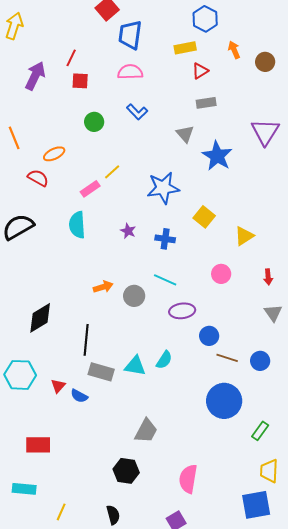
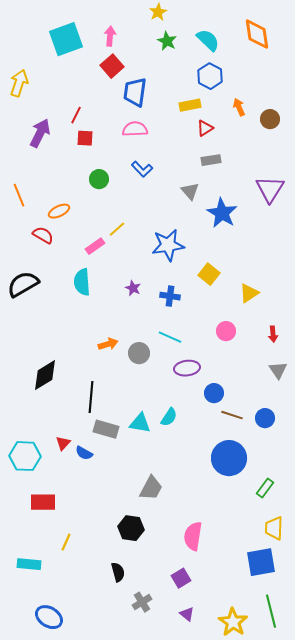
cyan hexagon: (20, 375) -> (25, 456), moved
cyan rectangle: (24, 489) -> (29, 564), moved
yellow line: (61, 512) -> (66, 542), moved

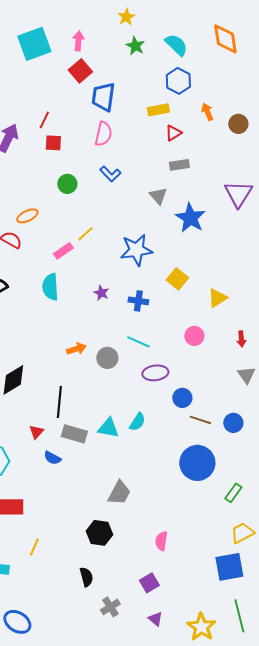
pink semicircle: (135, 129) -> (103, 134), turned 105
red triangle: (63, 443) -> (36, 432), moved
yellow trapezoid: (274, 528) -> (242, 533), turned 60
pink semicircle: (193, 536) -> (161, 541), size x0.7

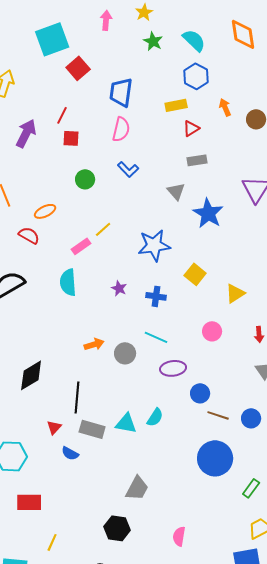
pink arrow: (78, 41) -> (106, 20), moved
red square: (80, 71) -> (78, 68), moved

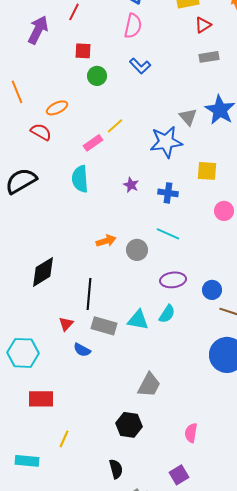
red square: (71, 138) -> (83, 51), moved
gray triangle: (176, 191) -> (188, 117), moved
yellow square: (195, 274) -> (207, 171), turned -35
pink circle: (212, 331) -> (224, 211), moved
purple ellipse: (173, 368) -> (173, 280), moved

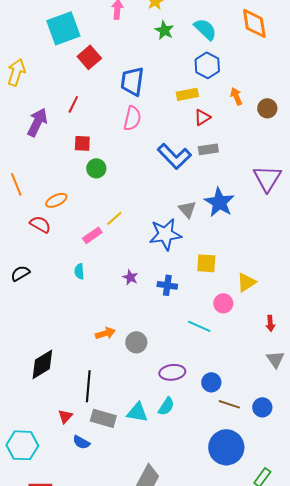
blue L-shape: (140, 66) -> (174, 156), moved, size x1.6
cyan semicircle: (80, 179) -> (79, 271), size x0.6
black semicircle: (21, 181) -> (20, 273), size x0.6
cyan line: (168, 234) -> (199, 326), moved

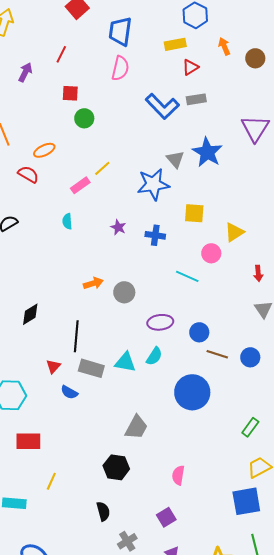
purple arrow: (37, 122) -> (25, 72), size x0.7
black diamond: (42, 364) -> (30, 314), size x0.7
blue circle: (226, 447) -> (192, 392), moved

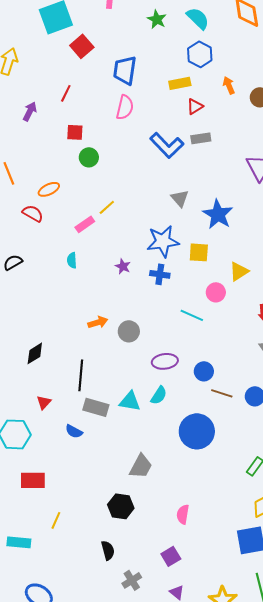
blue star: (207, 152) -> (218, 214), moved
blue star: (153, 184) -> (163, 241), moved
red triangle: (53, 366) -> (44, 402), moved

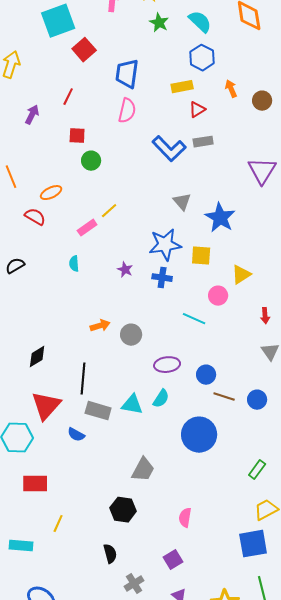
red triangle: (44, 402) -> (46, 406), size x2.0

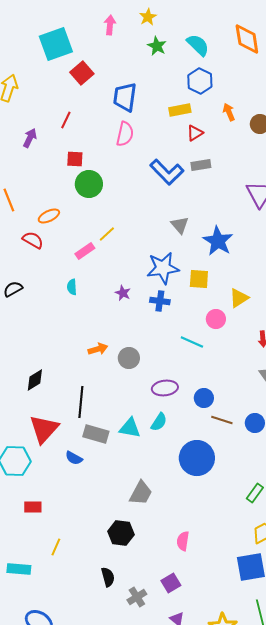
green circle: (91, 161) -> (89, 184), size x1.4
red rectangle: (35, 484) -> (33, 507), size x0.7
gray cross: (134, 584) -> (137, 597), moved

